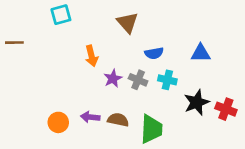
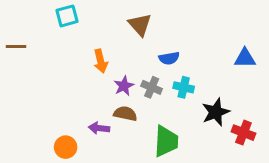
blue triangle: (201, 53) -> (245, 58), moved
red cross: (226, 109) -> (243, 133), moved
brown semicircle: (118, 120) -> (125, 114), moved
orange circle: (58, 122) -> (66, 147), moved

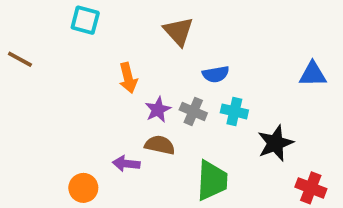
cyan square: (67, 16) -> (85, 20), turned 30
brown line: (16, 47) -> (20, 59), turned 30
red cross: (243, 133) -> (311, 188), moved

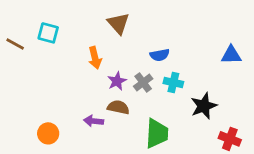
cyan square: (85, 20) -> (48, 33), moved
brown triangle: (178, 31) -> (118, 23), moved
gray cross: (193, 111) -> (143, 83), turned 30
orange circle: (83, 188) -> (48, 133), moved

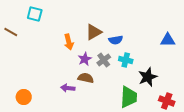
brown triangle: (118, 23) -> (94, 32), moved, turned 42
cyan square: (48, 33) -> (35, 14), moved
orange circle: (48, 133) -> (24, 97), moved
green trapezoid: (157, 133) -> (129, 97), moved

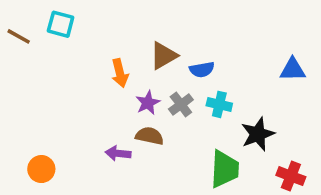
brown line: (11, 32) -> (19, 36), moved

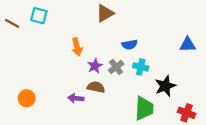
brown triangle: (163, 56) -> (105, 13), moved
orange circle: (41, 169) -> (27, 98), moved

